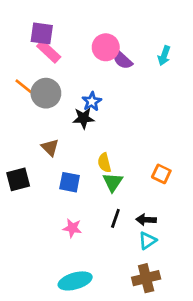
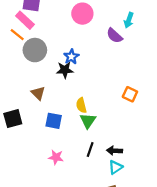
pink rectangle: (49, 51) -> (25, 20), moved
purple semicircle: (122, 60) -> (114, 36), moved
orange line: (24, 86) -> (17, 35), moved
orange square: (161, 174) -> (130, 94), moved

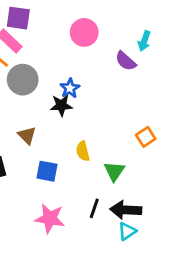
orange square: (130, 94) -> (146, 137), turned 32
green triangle: (88, 121) -> (114, 171), moved
black arrow: (114, 151) -> (126, 210), size x1.5
pink star: (56, 157) -> (50, 218), size x1.5

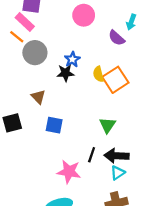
orange square: (146, 137) -> (115, 80), moved, size x1.6
yellow semicircle: (83, 151) -> (98, 74), moved
pink star: (50, 218) -> (69, 172), moved

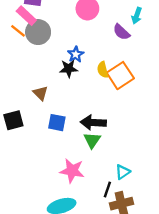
gray circle: (35, 53) -> (38, 32), moved
green triangle: (107, 125) -> (92, 140), moved
black line: (92, 155) -> (107, 190), moved
black arrow: (117, 156) -> (93, 123), moved

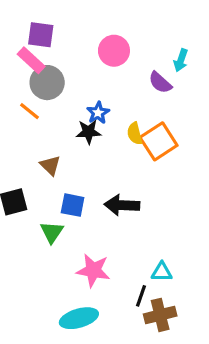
orange line: (18, 31) -> (30, 111), moved
green triangle: (92, 140) -> (52, 232), moved
cyan triangle: (123, 172) -> (162, 272), turned 35

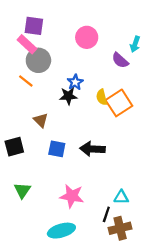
green triangle: (52, 232) -> (22, 190), moved

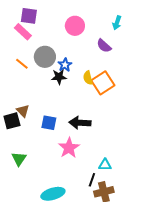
cyan arrow: (135, 44) -> (117, 23), moved
gray circle: (38, 60) -> (45, 57), moved
brown triangle: (41, 120) -> (23, 111), moved
pink star: (72, 196) -> (69, 148), moved, turned 30

